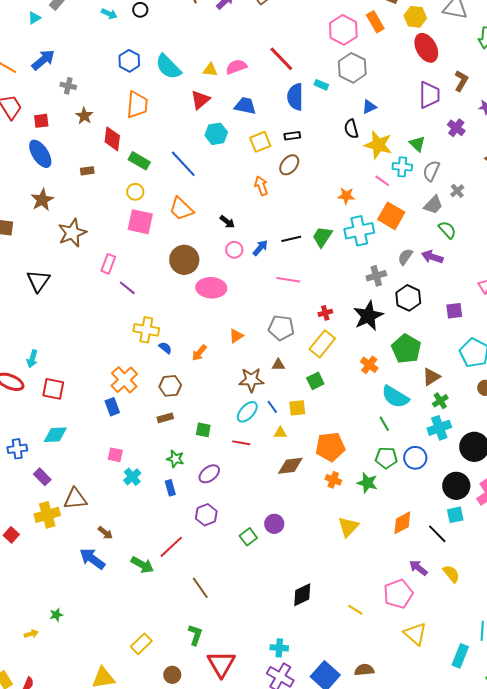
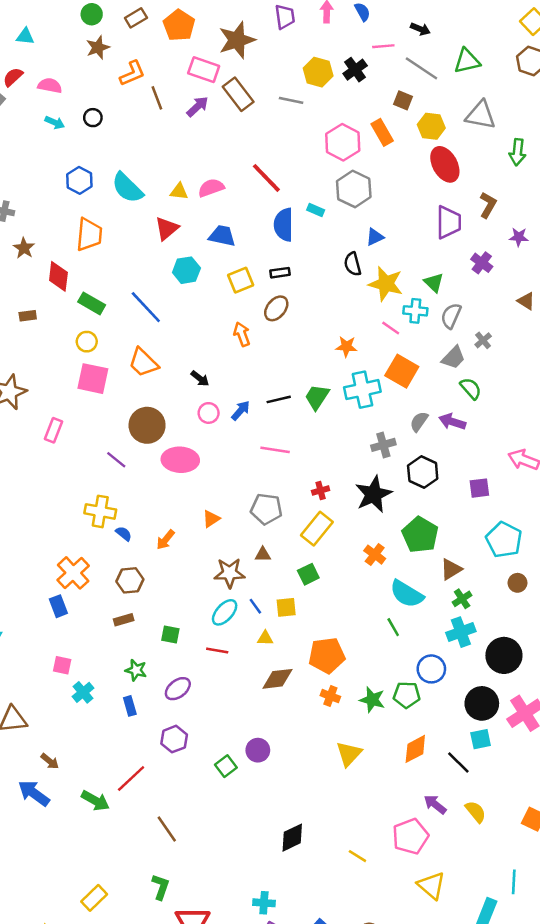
purple line: (127, 288) -> (116, 460), moved
green pentagon: (386, 458) -> (407, 695), moved

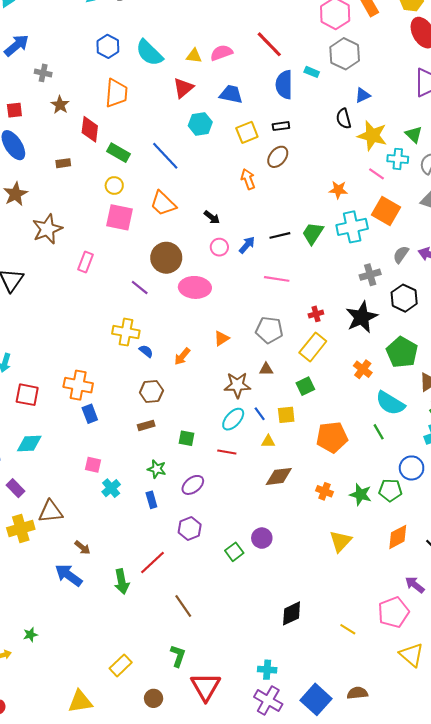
orange cross: (73, 573) -> (78, 385), moved, turned -36
orange pentagon: (327, 655) -> (332, 437), moved
green arrow: (95, 801) -> (122, 582), turned 50

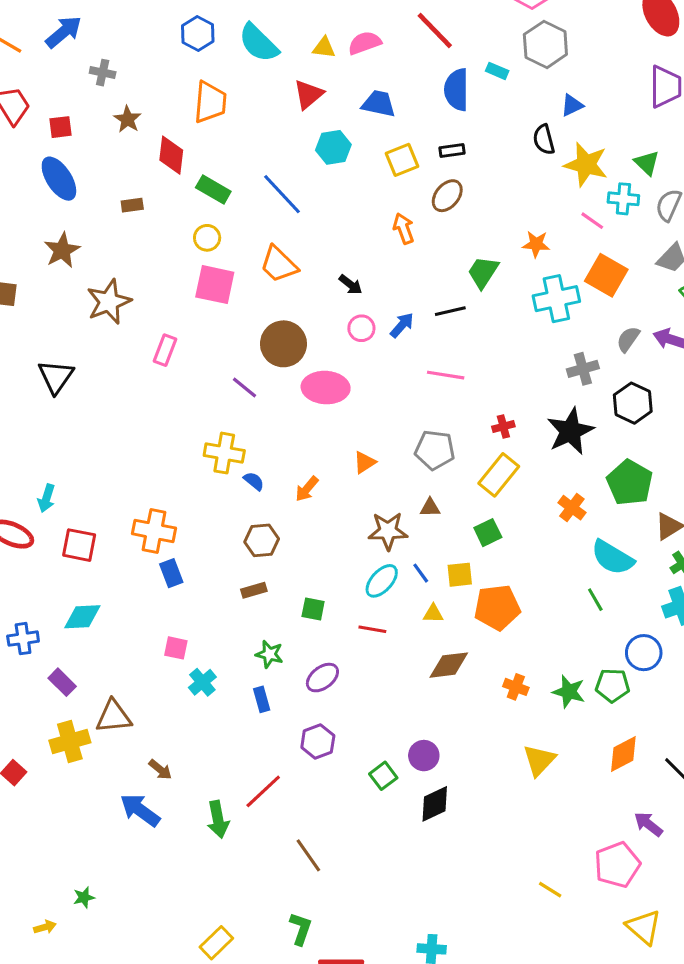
green trapezoid: (313, 233) -> (483, 272), moved
orange pentagon: (332, 437) -> (497, 607), moved
black diamond: (292, 613) -> (435, 804), moved

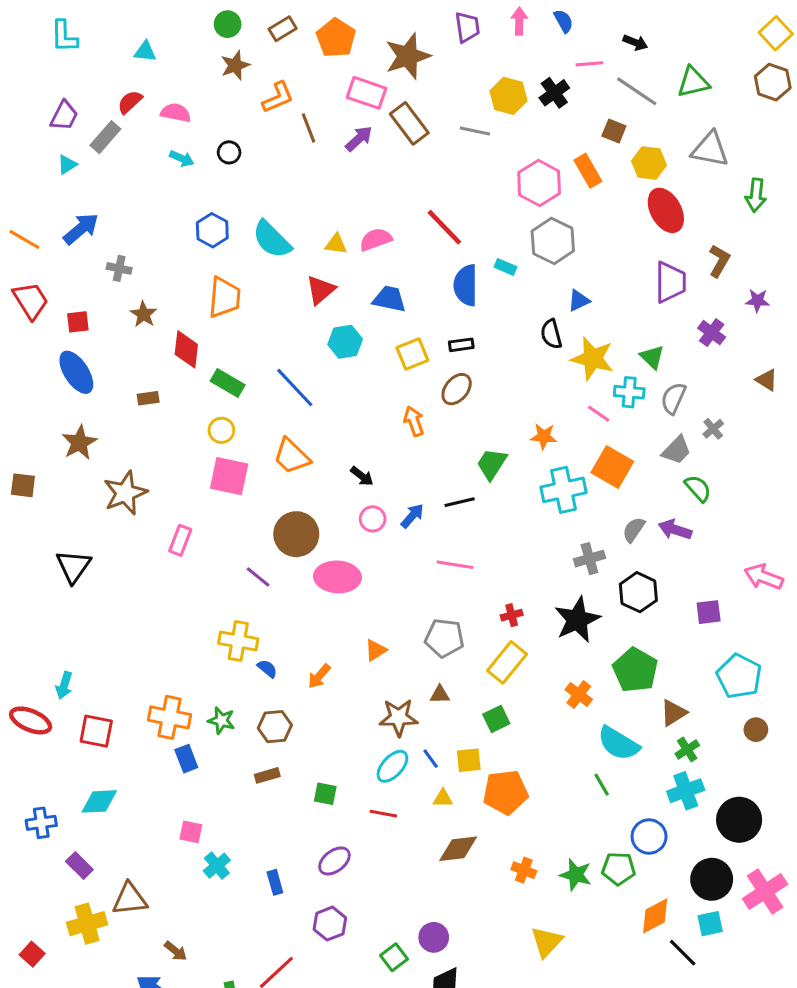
green star: (269, 654) -> (221, 720), moved
orange diamond: (623, 754) -> (655, 916), moved

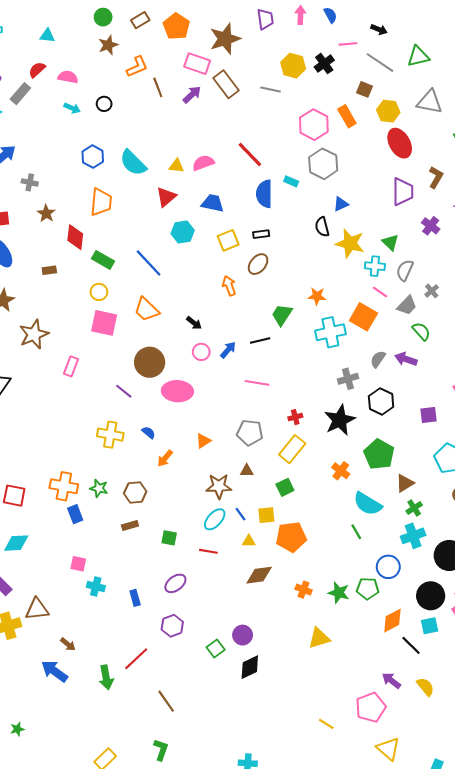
pink line: (599, 414) -> (380, 292), moved
blue semicircle: (267, 669) -> (149, 433), moved
cyan cross: (217, 866) -> (96, 586), turned -36
yellow triangle: (547, 942) -> (319, 638), turned 30

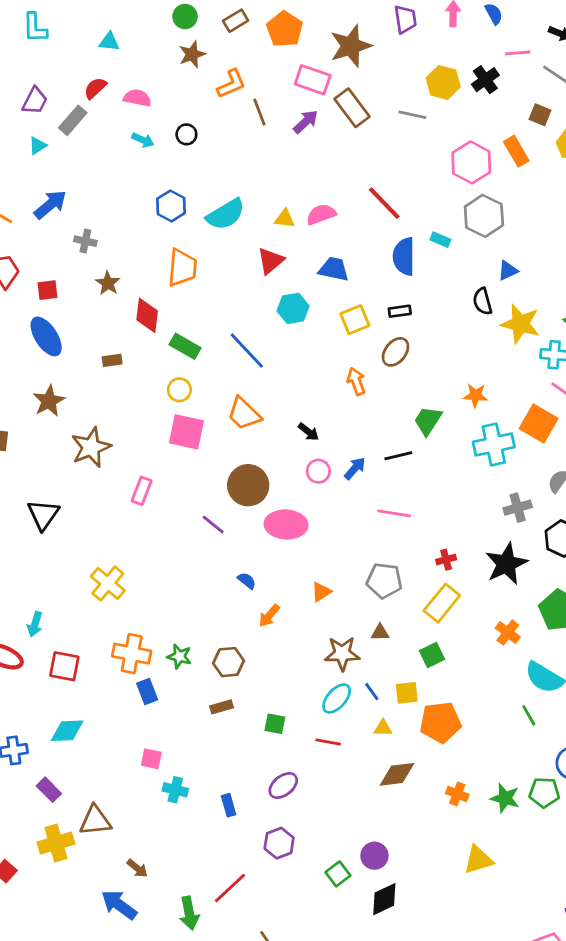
cyan semicircle: (133, 163) -> (226, 214), turned -76
yellow cross: (110, 435) -> (108, 583), moved, turned 30

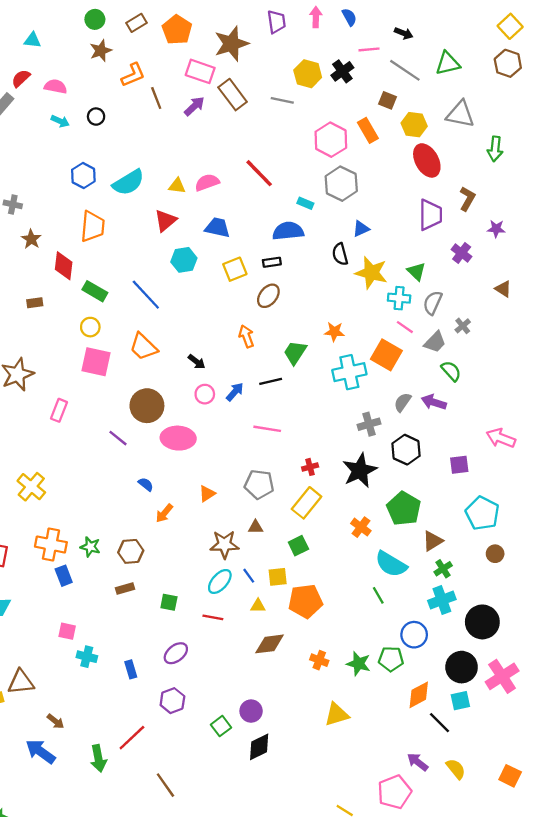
blue semicircle: (404, 256) -> (288, 231), moved, turned 84
orange arrow: (356, 381) -> (246, 336), moved

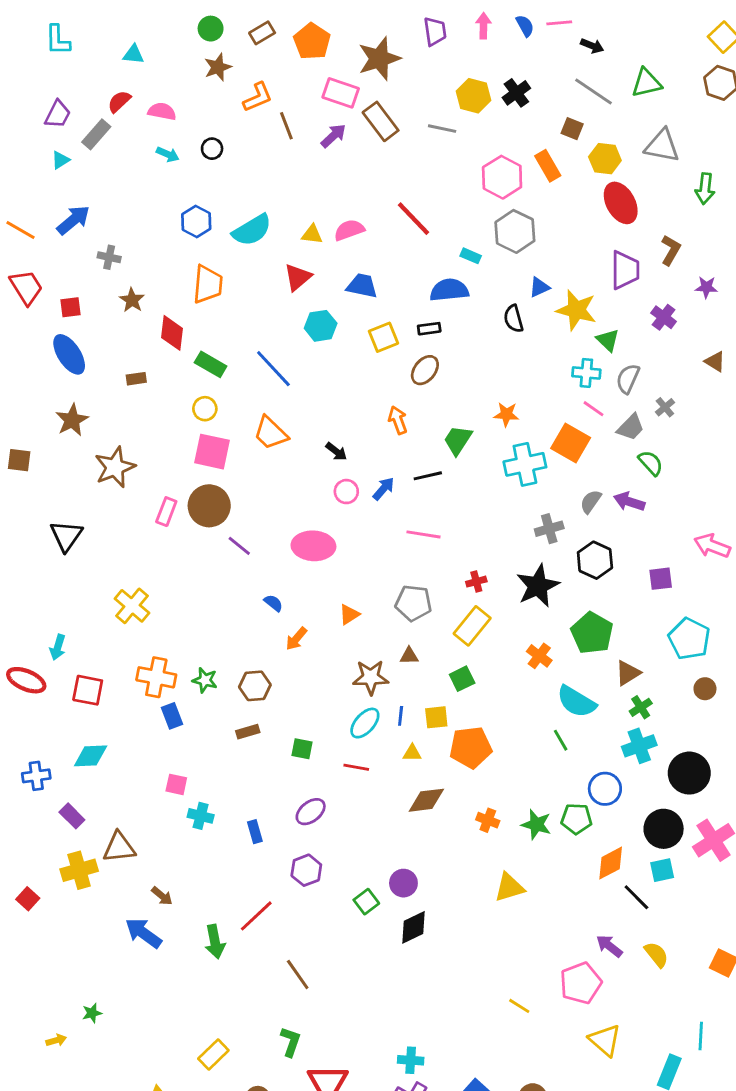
pink line: (369, 49) -> (559, 23), moved
yellow star: (371, 273) -> (576, 310), moved
brown circle: (147, 406) -> (209, 506), moved
blue line: (249, 576) -> (401, 716), turned 42

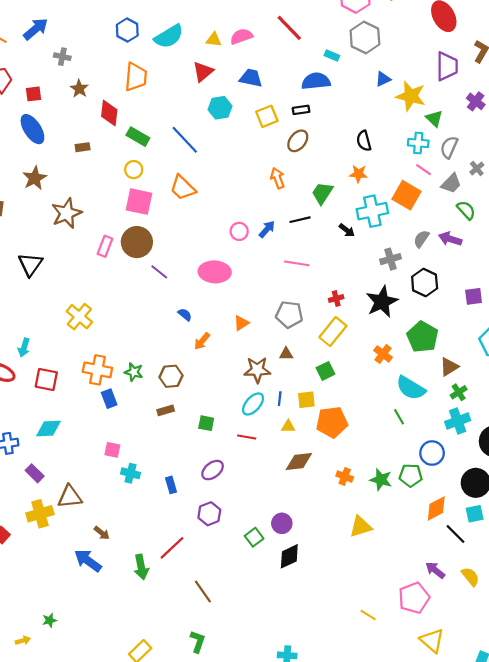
black semicircle: (514, 319) -> (364, 141), moved
black arrow: (336, 452) -> (347, 230), moved

